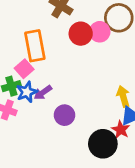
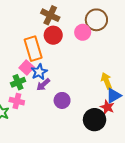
red circle: (81, 34) -> (53, 35), moved
blue star: (27, 92) -> (39, 72), moved

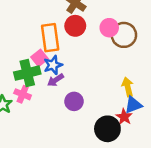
brown circle: (96, 20) -> (124, 35), moved
green cross: (18, 82) -> (27, 73), size x1.5

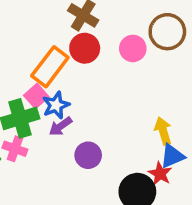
brown circle: (124, 35) -> (167, 32), moved
orange rectangle: (50, 38) -> (50, 67), turned 48

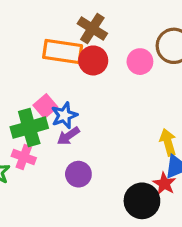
orange rectangle: (50, 67) -> (63, 51), moved, turned 60
purple circle: (88, 155) -> (78, 174), moved

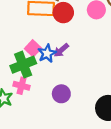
purple arrow: (68, 136) -> (61, 50), moved

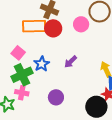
pink square: (33, 48) -> (18, 53), moved
purple arrow: (61, 50) -> (71, 62), moved

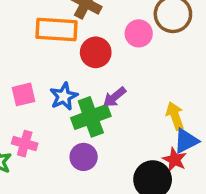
red circle: (53, 28) -> (96, 52), moved
pink square: (18, 53) -> (24, 94), moved, turned 32
green cross: (22, 75) -> (91, 117), moved

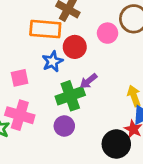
blue star: (64, 96) -> (53, 61), moved
pink cross: (25, 144) -> (20, 115), size x1.5

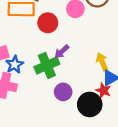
blue star: (53, 61) -> (15, 64), moved
purple circle: (64, 126) -> (63, 92), moved

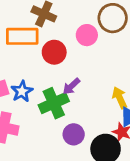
blue star: (15, 64) -> (22, 91), moved

